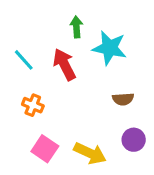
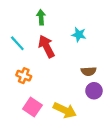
green arrow: (76, 27) -> (41, 17), moved
cyan star: (110, 48) -> (79, 35), size x0.6
purple circle: (134, 140) -> (94, 91), moved

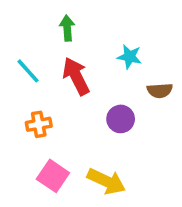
brown semicircle: (89, 71) -> (160, 90), moved
orange cross: (24, 76) -> (39, 124), turned -32
purple circle: (94, 91) -> (121, 119), moved

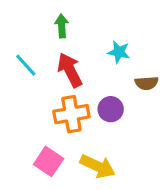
orange cross: (39, 124) -> (71, 114), moved, size x1.5

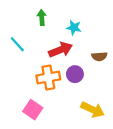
cyan star: (119, 52) -> (74, 28), moved
red arrow: (70, 70) -> (61, 50), moved, turned 95
yellow arrow: (98, 166) -> (93, 110), moved

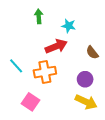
cyan line: (17, 44) -> (16, 66), moved
brown semicircle: (99, 56) -> (92, 52), turned 56
purple circle: (75, 74) -> (85, 79), moved

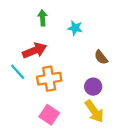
red arrow: (56, 46) -> (35, 51), moved
pink square: (31, 102) -> (49, 115), moved
yellow arrow: (86, 102) -> (94, 111), turned 30

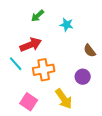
green arrow: (42, 18) -> (38, 16), turned -128
yellow arrow: (94, 111) -> (64, 99), moved
pink square: (49, 115) -> (29, 102), moved

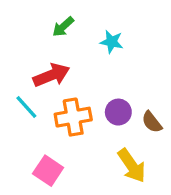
brown semicircle: (90, 51) -> (152, 122), moved
purple circle: (83, 77) -> (118, 112), moved
yellow arrow: (64, 99) -> (132, 166), moved

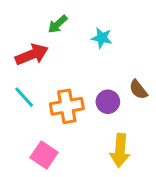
red arrow: (51, 75) -> (32, 55), moved
brown semicircle: (152, 122) -> (138, 90), moved
yellow arrow: (132, 166) -> (120, 150), turned 40

